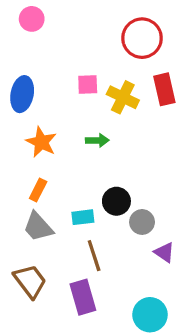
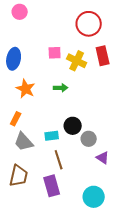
orange rectangle: (38, 190) -> (16, 119), moved
brown trapezoid: (30, 281) -> (19, 176), turned 50

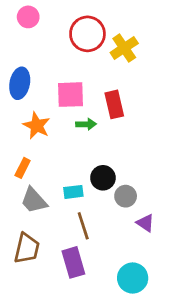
red circle: (89, 24) -> (87, 34), moved
pink square: (55, 53) -> (71, 95), moved, size x1.5
red rectangle: (103, 56) -> (114, 104), moved
yellow cross: (77, 61) -> (124, 48), moved, turned 30

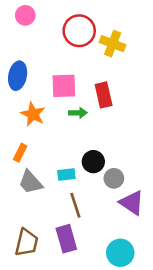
yellow cross: (124, 48) -> (113, 44), turned -35
purple triangle: (145, 223) -> (132, 203), size x1.5
brown trapezoid: (27, 248) -> (27, 243), moved

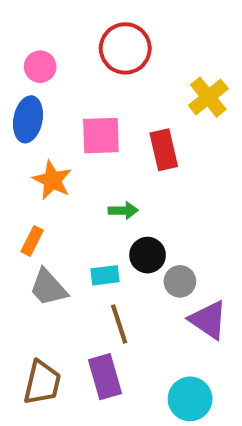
pink circle: (25, 15) -> (40, 67), moved
yellow cross: (113, 44) -> (208, 97), moved, turned 30
green arrow: (78, 113) -> (123, 211), moved

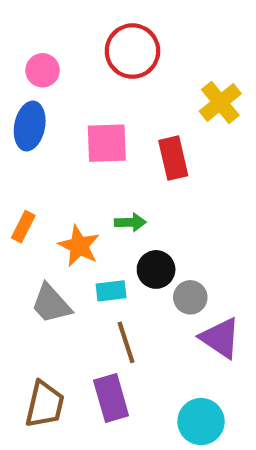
orange star: (52, 180) -> (79, 246), moved
orange rectangle: (32, 241) -> (23, 227), moved

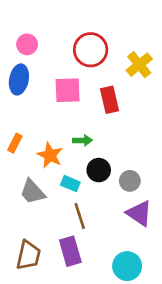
red circle: (132, 51) -> (91, 50), moved
cyan rectangle: (111, 291) -> (70, 184), turned 30
gray circle: (190, 297) -> (130, 181), moved

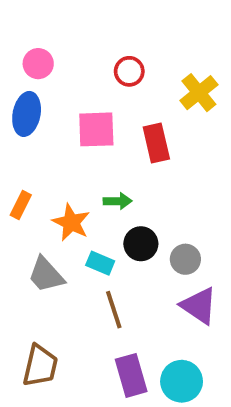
red circle: (91, 50) -> (129, 71), size x0.6
purple rectangle: (70, 251) -> (131, 375), moved

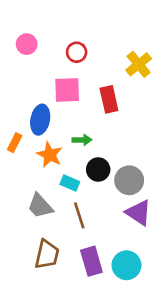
red circle: (129, 71) -> (77, 52), moved
blue ellipse: (27, 114) -> (40, 120), moved
gray circle: (185, 259) -> (129, 180), size x1.4
gray trapezoid: (46, 275) -> (40, 206), moved
brown trapezoid: (40, 366) -> (47, 254), moved

